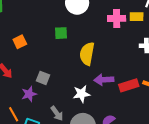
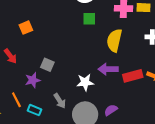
green square: (61, 33) -> (89, 19), moved
yellow semicircle: (87, 54) -> (114, 40), moved

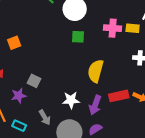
yellow semicircle: (114, 40) -> (96, 71), moved
purple arrow: (108, 69) -> (95, 105), moved, turned -72

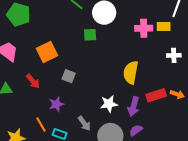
green square: (78, 37) -> (90, 35), moved
orange square: (14, 43) -> (47, 52), size x1.5
gray square: (34, 81) -> (69, 76), moved

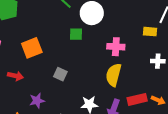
pink cross: (144, 28) -> (116, 47), moved
gray square: (69, 76) -> (60, 74), moved
red arrow: (33, 81) -> (15, 76), turned -42

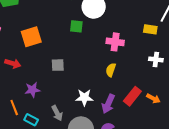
gray square: (60, 74) -> (58, 65), turned -32
yellow semicircle: (114, 75) -> (111, 70), size x0.6
red rectangle: (137, 99) -> (132, 96), turned -42

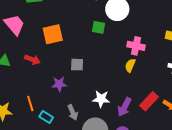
yellow semicircle: (111, 70) -> (130, 65), moved
purple star: (32, 90) -> (59, 84), moved

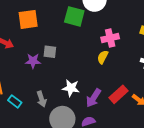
green square: (99, 27) -> (74, 16), size x1.5
pink cross: (136, 46) -> (110, 38), turned -30
purple star: (59, 84) -> (33, 61), moved

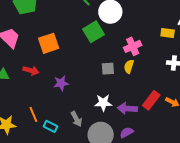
green square: (74, 16) -> (94, 32), turned -35
gray square: (50, 52) -> (108, 69), moved
purple arrow: (93, 98) -> (127, 108), turned 72

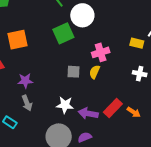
gray arrow: (76, 119) -> (27, 103), moved

